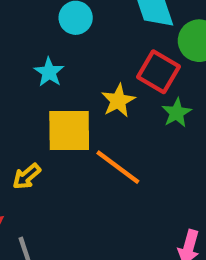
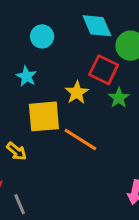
yellow arrow: (27, 176) -> (16, 151), turned -95

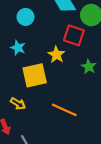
green star: (119, 98) -> (89, 67), moved
orange line: (80, 139) -> (64, 110), moved

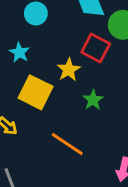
green star: (89, 67) -> (93, 100), moved
yellow square: (35, 75) -> (36, 92), turned 30

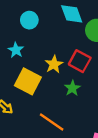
red square: (96, 48) -> (80, 61), moved

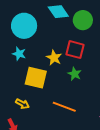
cyan circle: (29, 20) -> (24, 26), size x1.6

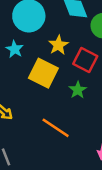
yellow star: (54, 58) -> (58, 45), moved
yellow square: (36, 78) -> (43, 73), moved

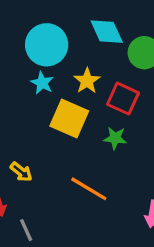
cyan star: (15, 49) -> (42, 83), moved
green star: (78, 90) -> (115, 138), turned -30

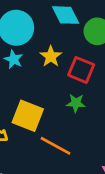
yellow square: (69, 119) -> (28, 116), moved

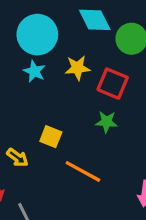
yellow star: (51, 56) -> (77, 68), turned 30
yellow square: (28, 116) -> (51, 137), size x0.6

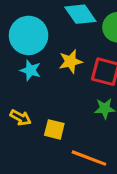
yellow arrow: (17, 158) -> (20, 118), moved

